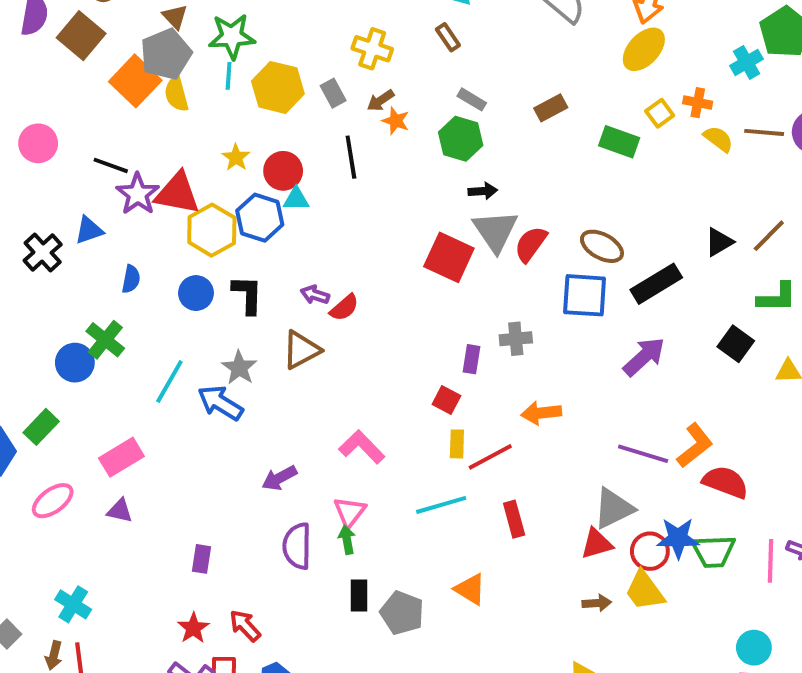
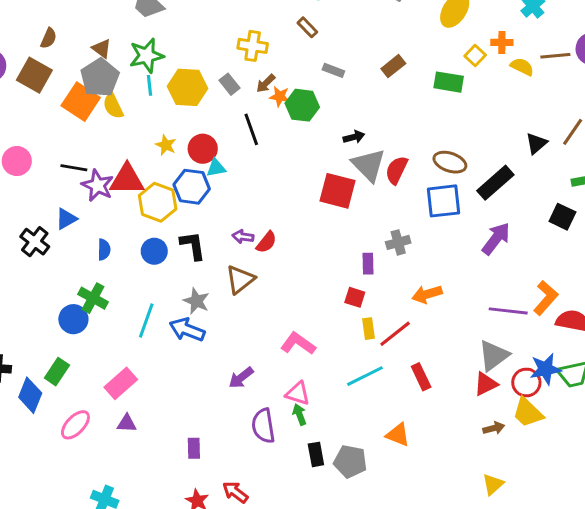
green hexagon: (461, 139) -> (302, 105), moved
pink triangle: (350, 512) -> (298, 394), turned -40

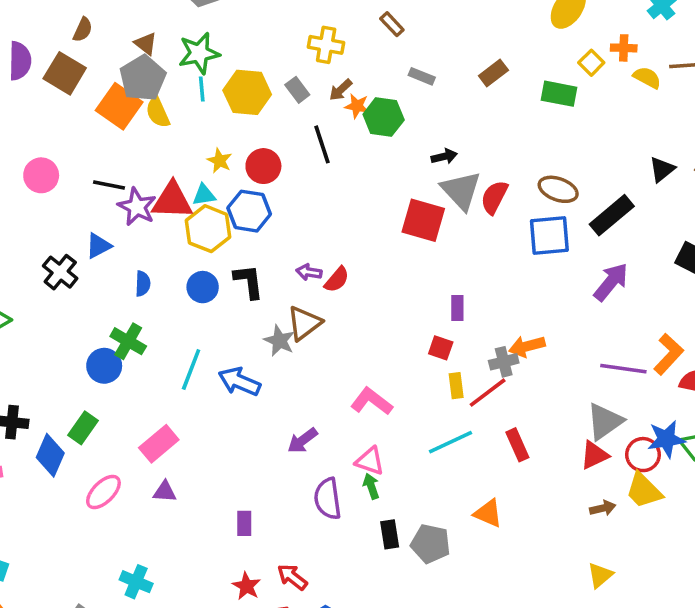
cyan triangle: (216, 168) -> (204, 195), moved
gray cross: (398, 242) -> (504, 362), moved
gray star: (196, 301) -> (279, 341), moved

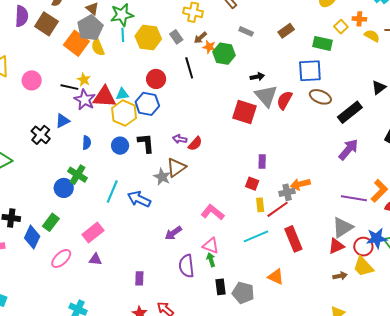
yellow star: (220, 161) -> (84, 80), moved
blue square: (549, 235) -> (310, 71), moved
red rectangle: (517, 445) -> (293, 239), size x1.4

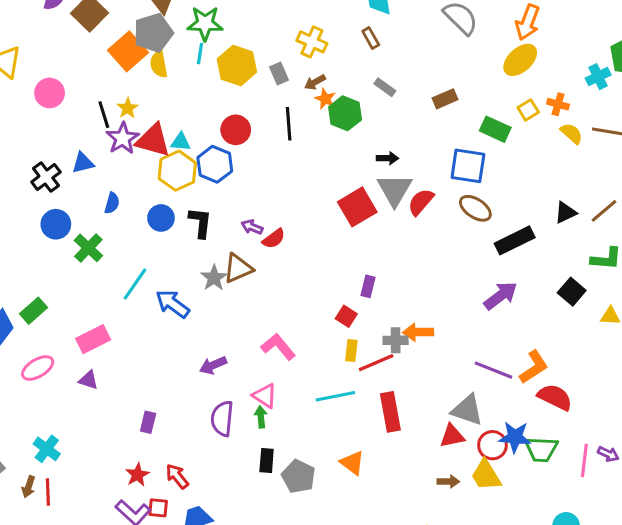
black line: (69, 87) -> (104, 115), turned 48
red square: (244, 112) -> (357, 207), turned 30
blue circle: (64, 188) -> (56, 224), moved
gray triangle: (343, 227) -> (467, 410), turned 40

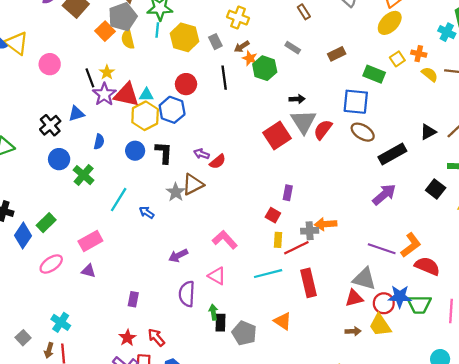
brown rectangle: (371, 38) -> (304, 12), moved
orange square: (128, 51) -> (105, 31), size x0.7
cyan cross: (598, 77) -> (447, 32), turned -35
blue arrow: (173, 304) -> (147, 212), size x0.6
green arrow: (261, 417) -> (213, 312), moved

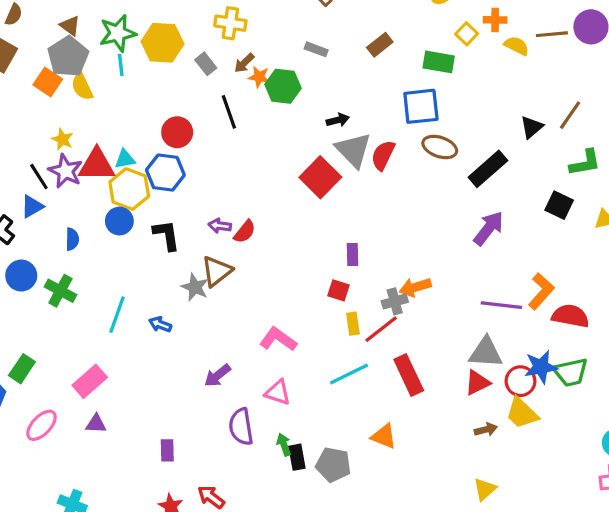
yellow hexagon: (185, 37) -> (162, 43), moved
black line: (90, 78) -> (39, 177), moved
blue circle: (135, 151) -> (119, 221), moved

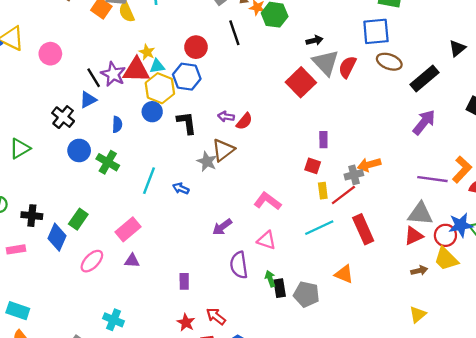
yellow star: (62, 139) -> (147, 52), moved

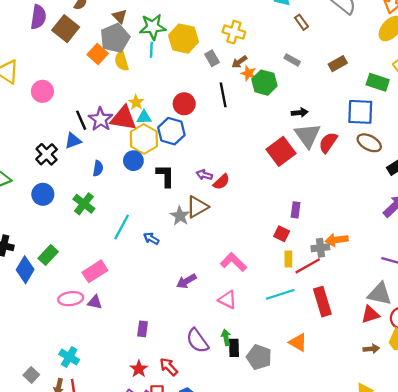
blue circle: (79, 150) -> (43, 194), moved
pink ellipse: (92, 261) -> (71, 299), moved, turned 30
purple semicircle: (239, 265) -> (197, 341), moved, turned -35

